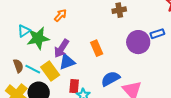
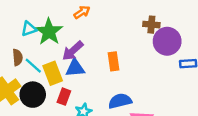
cyan triangle: (24, 31) -> (29, 29), moved
green star: (38, 38) -> (49, 32), turned 30
purple circle: (138, 42) -> (167, 41), moved
red rectangle: (74, 86) -> (64, 97), moved

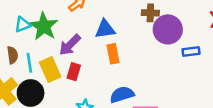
cyan line: (33, 66) -> (29, 63), turned 42
blue triangle: (75, 68) -> (105, 29), moved
red rectangle: (64, 97) -> (74, 72), moved

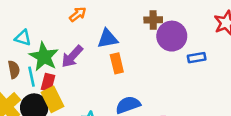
cyan triangle: (23, 25) -> (23, 38), turned 42
green star: (44, 26) -> (44, 57), moved
yellow rectangle: (50, 70) -> (52, 99), moved
red rectangle: (74, 72) -> (48, 82), moved

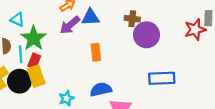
blue triangle: (108, 39) -> (90, 17), moved
purple arrow: (72, 56) -> (70, 25), moved
blue rectangle: (197, 58) -> (162, 78), moved, size x1.6

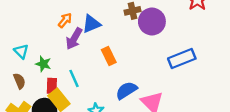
cyan triangle: (17, 20) -> (21, 51), turned 40
green star: (34, 38) -> (43, 64), size x0.6
cyan line: (21, 54) -> (74, 78), moved

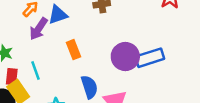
purple circle: (152, 22) -> (125, 57), moved
blue semicircle: (126, 90) -> (89, 87), turned 100

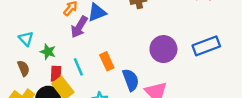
orange rectangle: (73, 50) -> (107, 61), moved
blue rectangle: (150, 58) -> (206, 46), moved

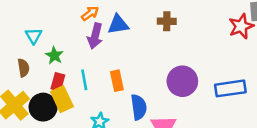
purple arrow: (79, 27) -> (95, 36), turned -30

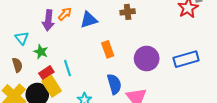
purple arrow: (95, 36) -> (48, 20), moved
orange rectangle: (117, 81) -> (108, 49), moved
red rectangle: (58, 82) -> (46, 73), turned 48

